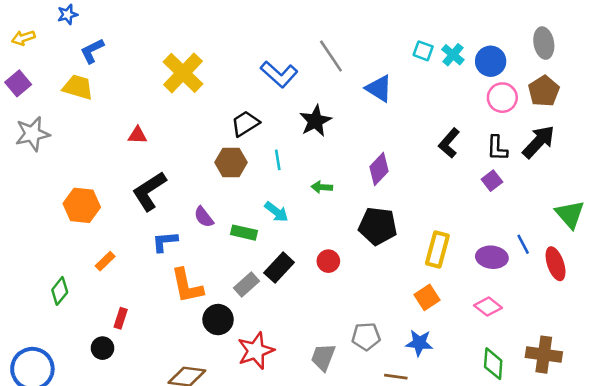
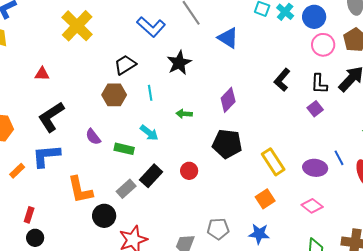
blue L-shape: (165, 242) -> (46, 156), moved, size x1.4
yellow rectangle: (437, 249) -> (273, 162), turned -48
black circle: (103, 348) -> (35, 238), moved

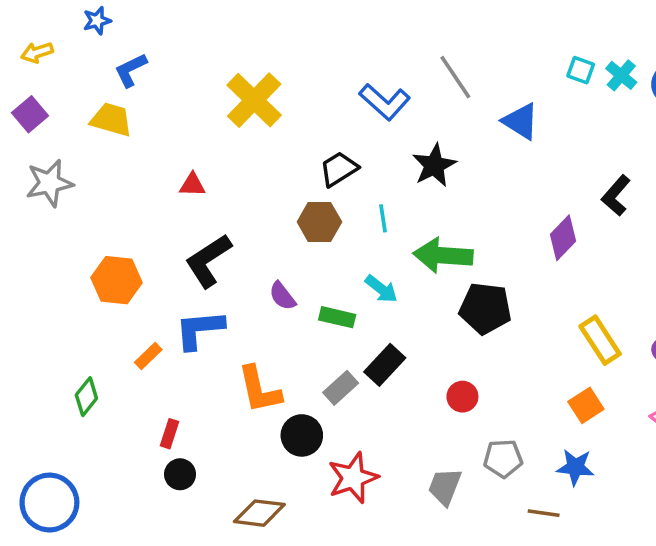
purple diamond: (228, 100) -> (563, 238), moved
green arrow: (184, 114) -> (443, 255), size x2.0
black pentagon: (227, 144) -> (485, 308), moved
red circle: (189, 171) -> (462, 397), moved

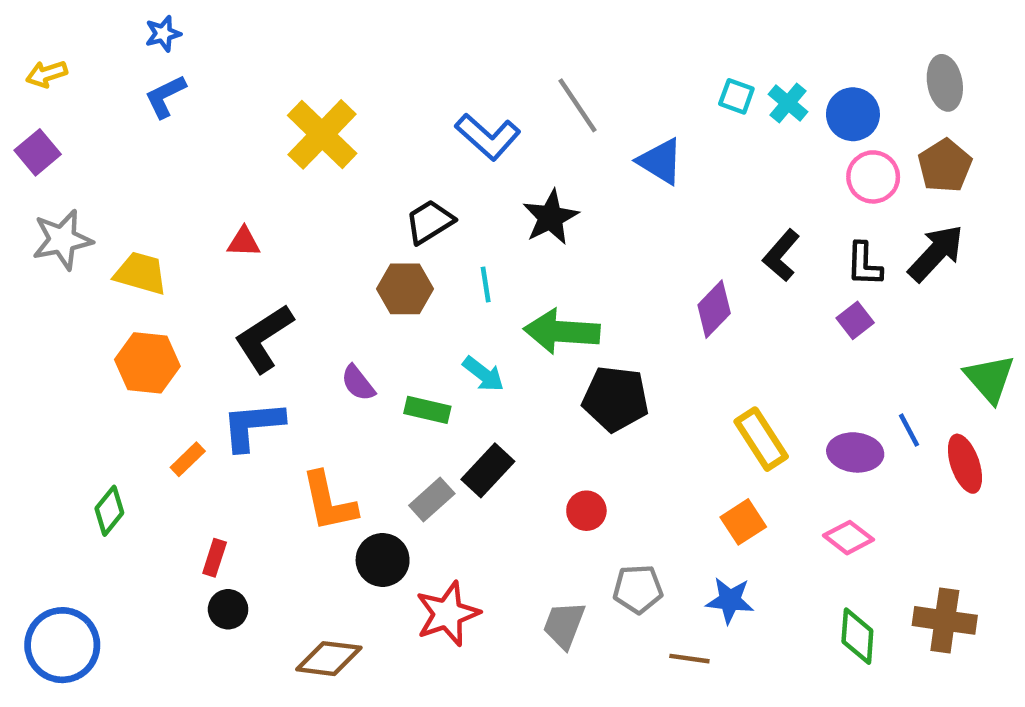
blue star: (97, 21) -> (163, 34), moved
yellow trapezoid: (111, 120) -> (141, 273), moved

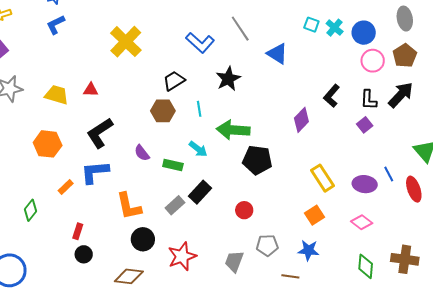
yellow trapezoid: (141, 273) -> (57, 95), moved
black circle: (383, 560) -> (143, 239), moved

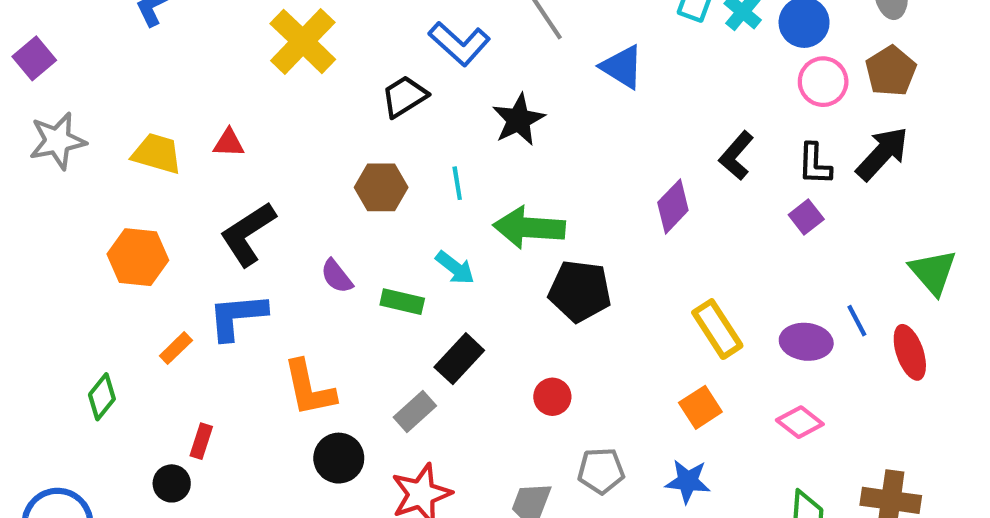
black trapezoid: (174, 81) -> (404, 96), moved
gray rectangle: (175, 205) -> (415, 412), moved
black circle: (84, 254) -> (172, 483), moved

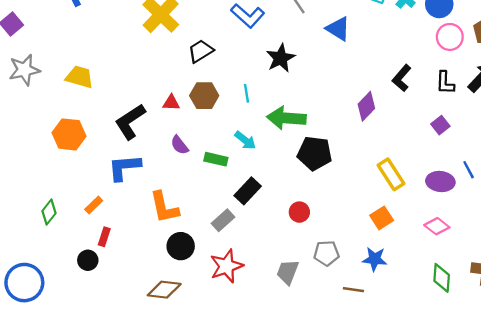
black trapezoid: (404, 96) -> (201, 51), moved
red triangle: (229, 143) -> (171, 103), moved
purple square: (806, 217) -> (440, 125), moved
orange rectangle: (176, 348) -> (94, 205), moved

